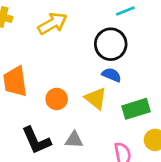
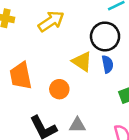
blue semicircle: (112, 75) -> (108, 64), turned 60
yellow triangle: (96, 98) -> (82, 62), moved

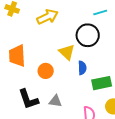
blue semicircle: (108, 64) -> (82, 68), moved

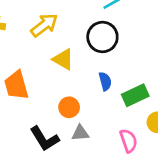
yellow triangle: (67, 52) -> (63, 59), moved
orange circle: (46, 71) -> (69, 107), moved

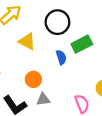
green rectangle: (135, 95) -> (82, 44), moved

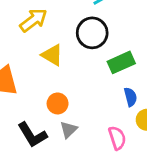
blue semicircle: (61, 57) -> (130, 97), moved
gray triangle: (43, 99) -> (69, 130), turned -40

